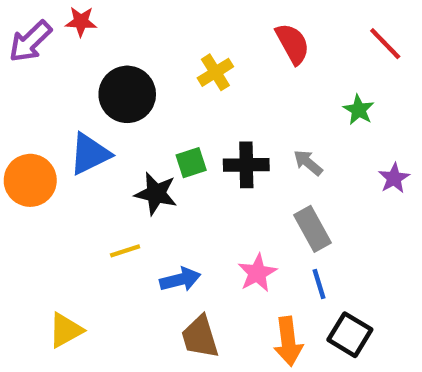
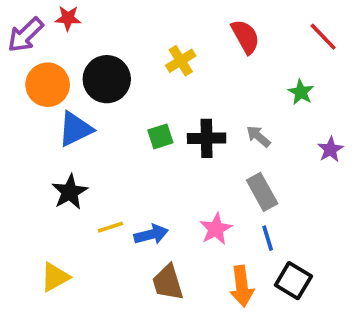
orange circle: (30, 180) -> (48, 85), moved
black star: (156, 194) -> (70, 192), moved, turned 30
yellow line: (125, 251) -> (110, 227), moved

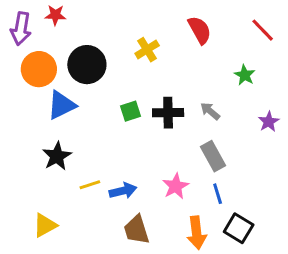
purple arrow: (25, 35) -> (21, 29), turned -36

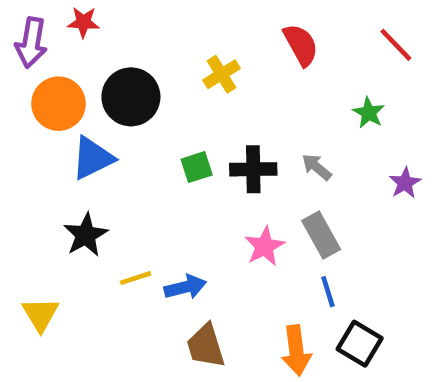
pink star: (176, 186) -> (265, 246), moved
yellow triangle: (45, 225) -> (40, 314), moved, turned -32

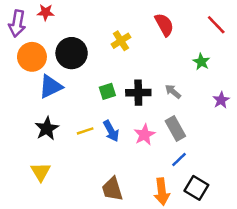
yellow line: (135, 278) -> (85, 131), moved
blue arrow: (185, 287) -> (111, 131), moved, turned 75
blue line: (328, 292) -> (179, 159), turned 63
yellow triangle: (40, 314) -> (41, 172), moved

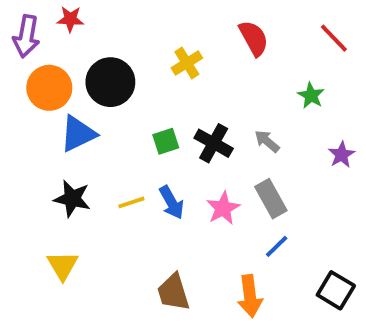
black cross: (138, 93) -> (214, 143), turned 30
black star: (47, 129) -> (72, 199), turned -30
black square: (196, 188) -> (336, 290), moved

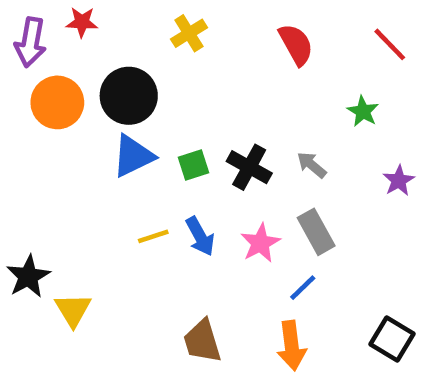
yellow cross: (187, 63) -> (189, 33), moved
blue triangle: (78, 134) -> (133, 156), moved
black star: (72, 199) -> (28, 276), moved, turned 30
blue line: (277, 246) -> (303, 288), moved

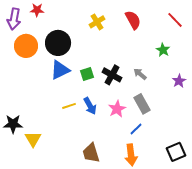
yellow cross: (189, 33) -> (97, 22), moved
black star: (28, 276) -> (13, 124), turned 30
black square: (392, 339) -> (176, 152), turned 36

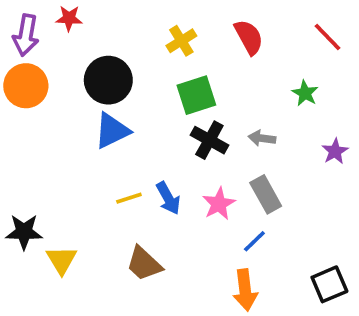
orange circle: (26, 46) -> (26, 86), moved
green square: (87, 74) -> (196, 95), moved, size x1.5
gray arrow: (140, 74) -> (262, 138), turned -32
brown trapezoid: (91, 153) -> (144, 264), moved, turned -30

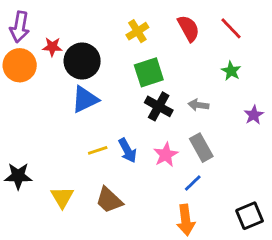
red star: (69, 18) -> (52, 47), moved
red line: (328, 37) -> (231, 28), moved
yellow triangle: (61, 260) -> (62, 197), moved

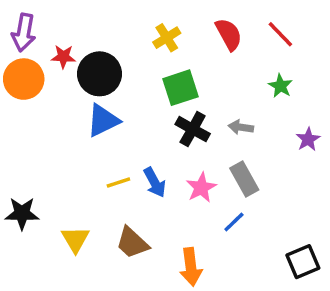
orange arrow: (186, 220) -> (191, 267), moved

